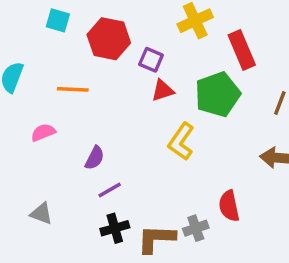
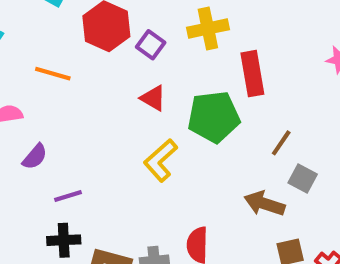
purple square: (151, 60) -> (151, 45), moved
red triangle: (163, 90) -> (153, 98), turned 35
purple semicircle: (95, 158) -> (35, 157), moved

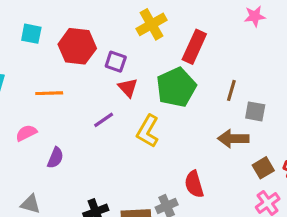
purple square: (151, 45) -> (116, 62), moved
red rectangle: (252, 74) -> (194, 47), turned 52
red triangle: (153, 98) -> (128, 88), turned 35
purple line: (68, 196) -> (104, 120), moved

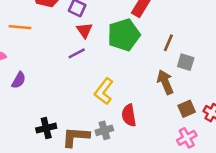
purple line: (104, 120) -> (77, 53), moved
yellow L-shape: (148, 131) -> (104, 91), moved
brown arrow: (233, 139) -> (165, 82), turned 60

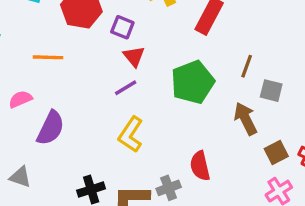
green pentagon: (124, 35) -> (193, 82), moved
purple semicircle: (19, 80) -> (51, 128), size x1.5
yellow L-shape: (104, 91) -> (131, 135), moved

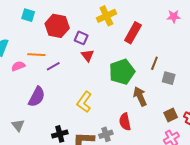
purple line: (126, 88) -> (53, 66), moved
pink semicircle: (20, 99) -> (18, 66), moved
brown arrow: (246, 119) -> (140, 96), moved
gray triangle: (20, 177) -> (18, 125), turned 32

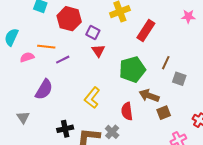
brown arrow: (140, 96) -> (149, 96), turned -48
brown square: (171, 115) -> (164, 113), moved
red semicircle: (125, 122) -> (127, 111), moved
gray cross: (106, 134) -> (112, 132), turned -32

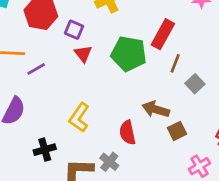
red rectangle: (146, 30) -> (163, 34), moved
green pentagon: (132, 69) -> (129, 54), moved, turned 30
gray square: (179, 79) -> (195, 84), turned 32
black cross: (65, 129) -> (45, 150), moved

